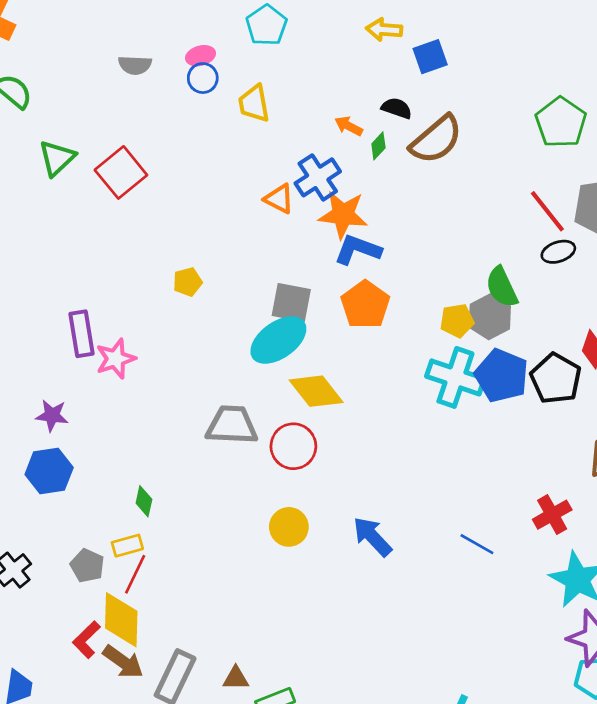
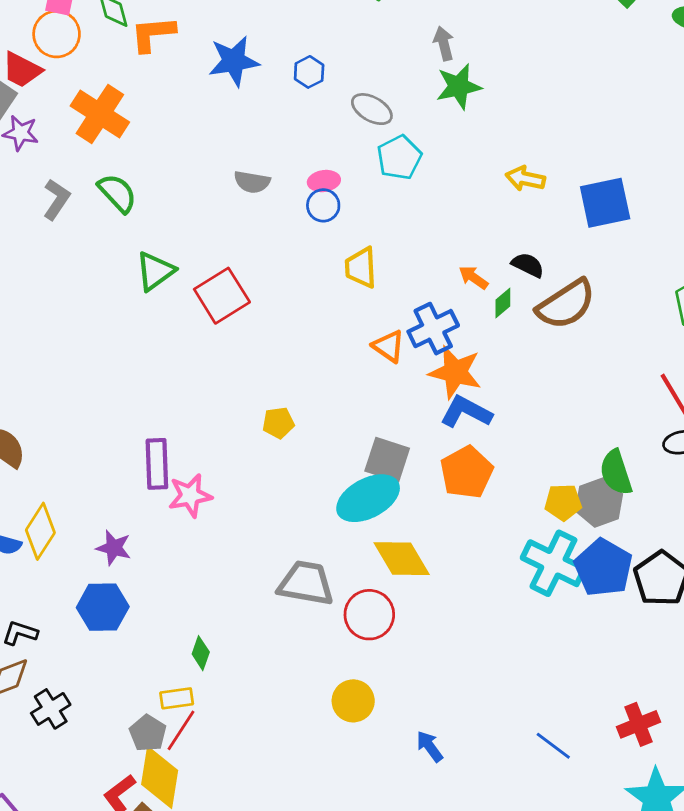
blue square: (430, 57) -> (605, 203), moved, size x1.4
yellow trapezoid: (254, 104) -> (361, 268), moved
blue arrow: (372, 537) -> (430, 746), moved, size x0.7
gray pentagon: (87, 566) -> (148, 733), moved

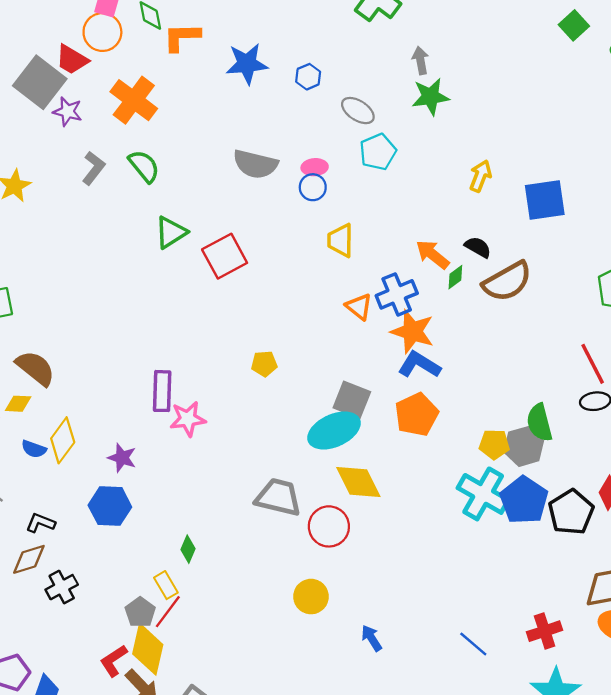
yellow arrow: (525, 179) -> (480, 176), turned 96
gray semicircle: (252, 182) -> (255, 164), size x1.5
orange arrow: (474, 277) -> (433, 255), size x1.4
yellow rectangle: (177, 698) -> (166, 585), turned 64

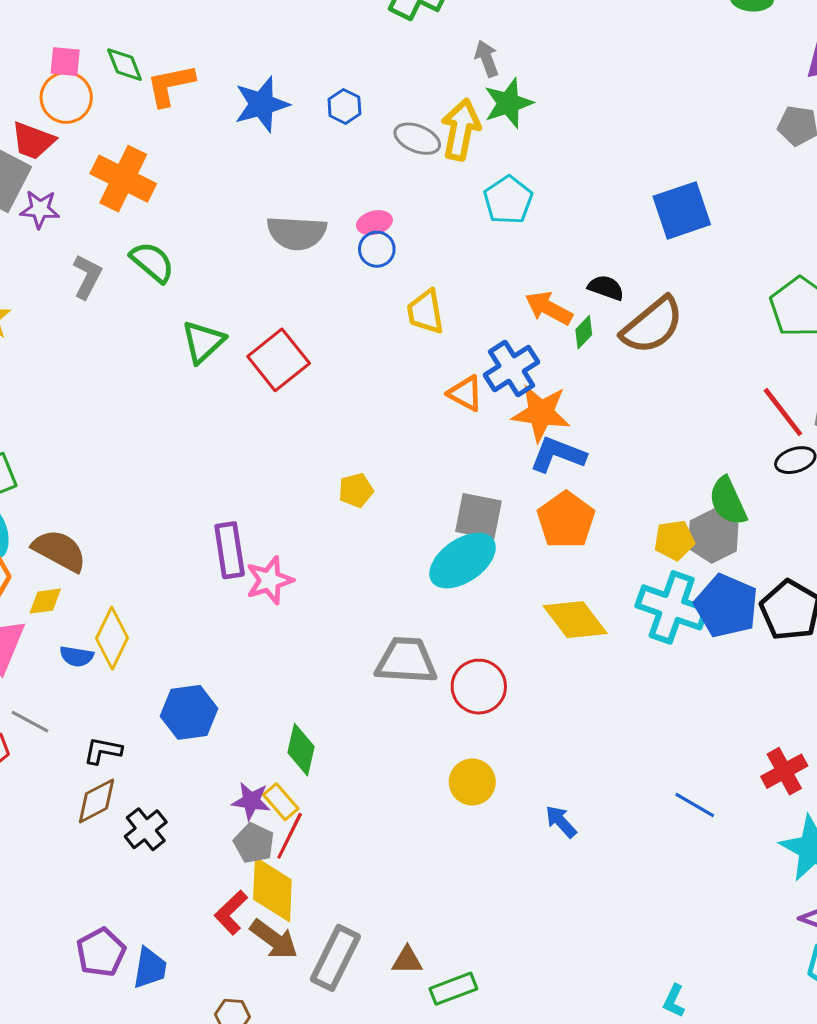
cyan pentagon: (378, 152) -> (508, 200), moved
yellow arrow: (480, 176) -> (461, 130), moved, size x1.4
purple star: (122, 458) -> (251, 801), moved
yellow diamond: (358, 482) -> (575, 620), moved
green diamond: (188, 549) -> (301, 750), size x1.4

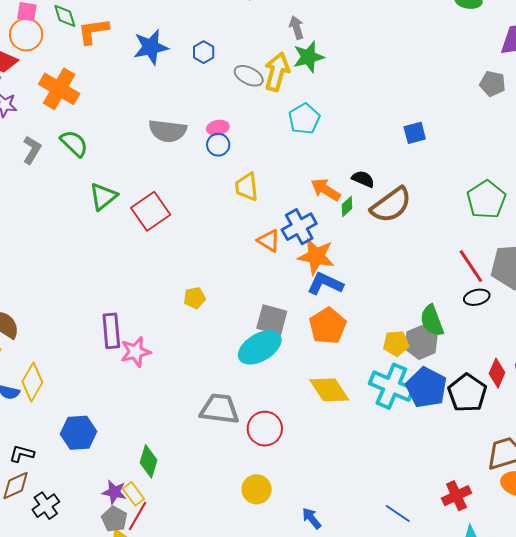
blue square: (682, 210) -> (415, 133), size x0.6

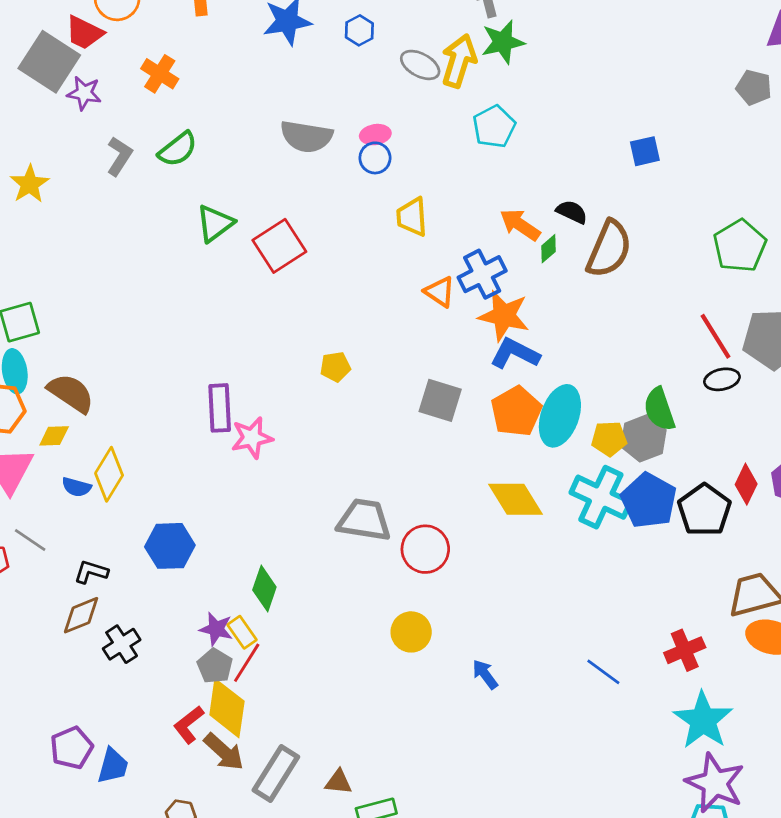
orange cross: (59, 89) -> (160, 74), size x0.7
green semicircle: (74, 143) -> (178, 149), turned 96
brown semicircle: (391, 205) -> (609, 249), turned -33
cyan ellipse: (260, 347) -> (560, 416), moved, turned -42

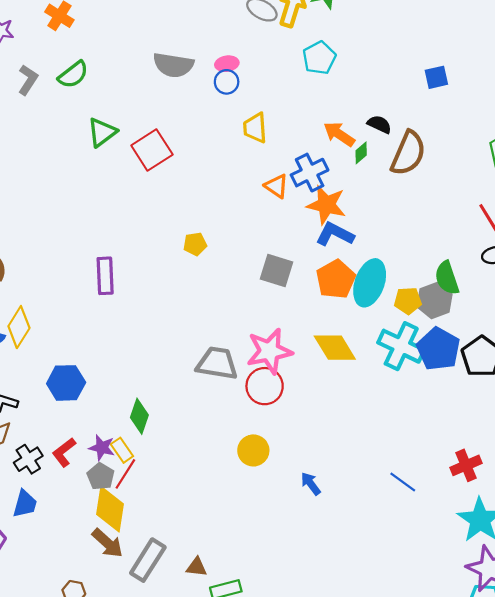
pink star: (252, 438) -> (269, 351), moved, size x1.4
red L-shape: (189, 725) -> (64, 452), moved
blue trapezoid: (113, 766) -> (25, 504), moved

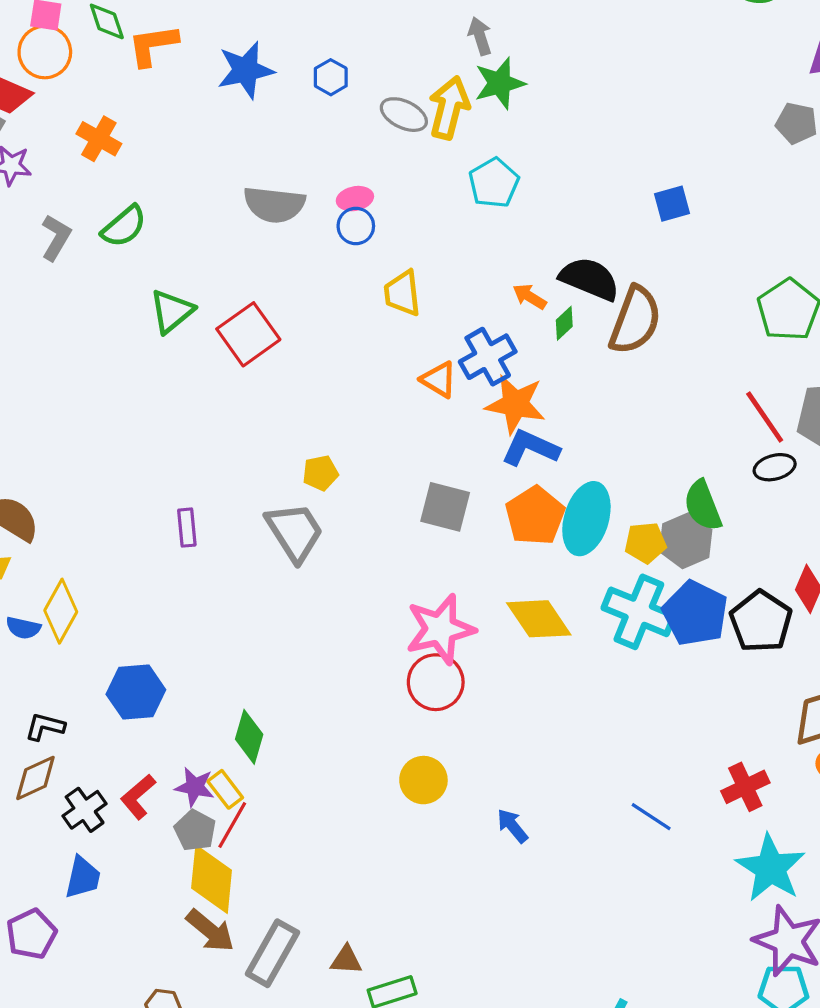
black semicircle: (379, 124) -> (590, 279), size x1.6
orange arrow: (339, 134) -> (529, 297), size x0.7
purple rectangle: (105, 276) -> (187, 528), size x0.7
gray trapezoid: (217, 363) -> (295, 532), moved, turned 51

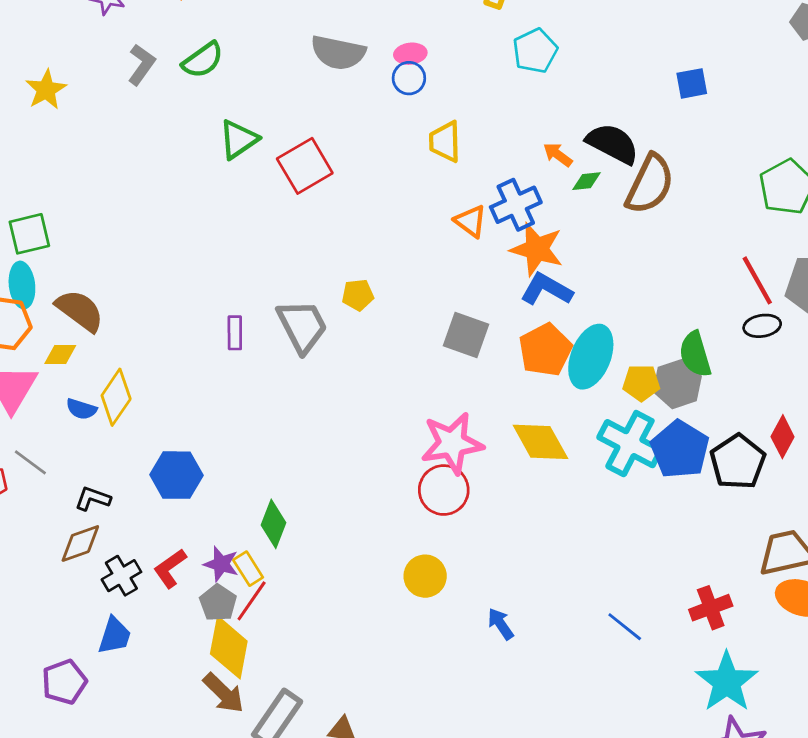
green diamond: (564, 323) -> (587, 181), turned 32
gray trapezoid: (295, 532) -> (302, 326), moved

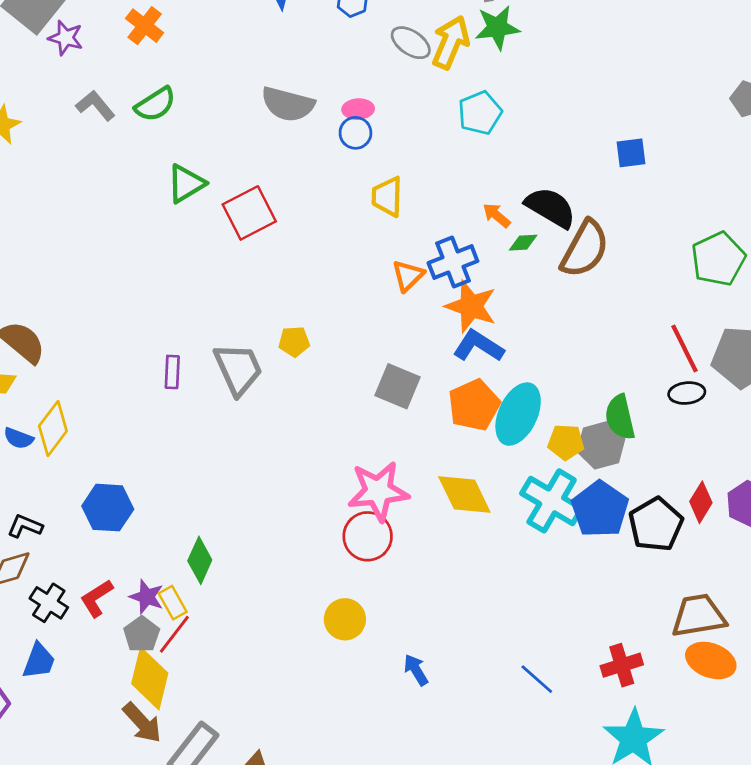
gray L-shape: (142, 65) -> (95, 105), turned -78
orange triangle: (471, 221) -> (408, 276), turned 36
black cross: (121, 576) -> (49, 603), turned -30

